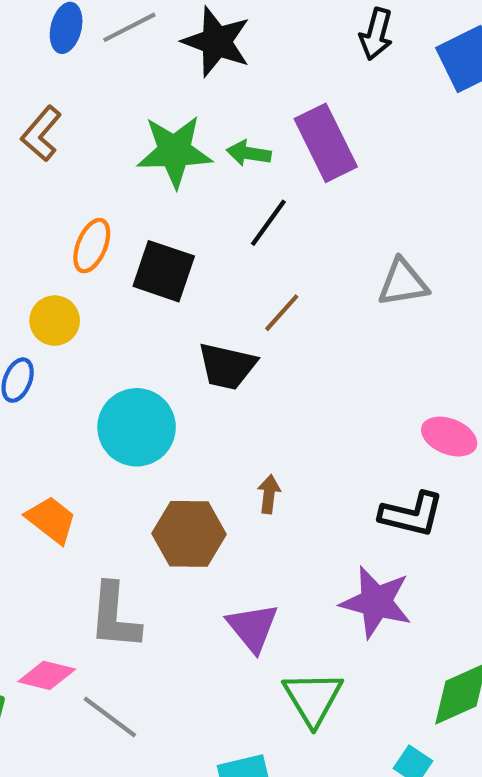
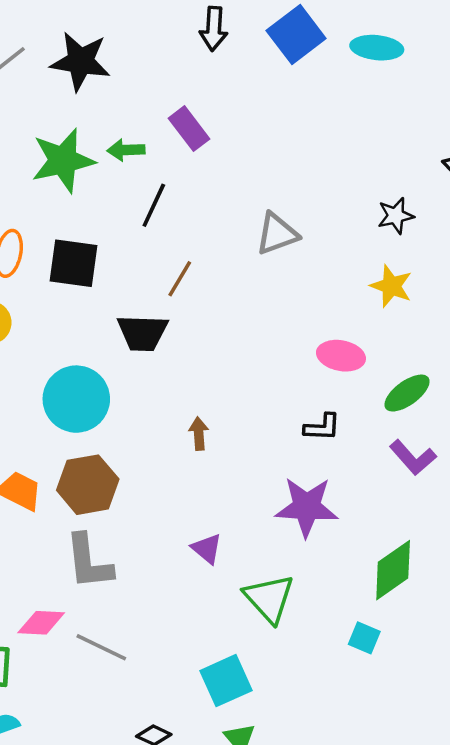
purple rectangle: (326, 143) -> (189, 129), size x0.7
black L-shape: (412, 514) -> (322, 427), size x0.7
brown hexagon: (189, 534) -> (88, 485), moved
purple triangle: (253, 627) -> (207, 549), size x0.7

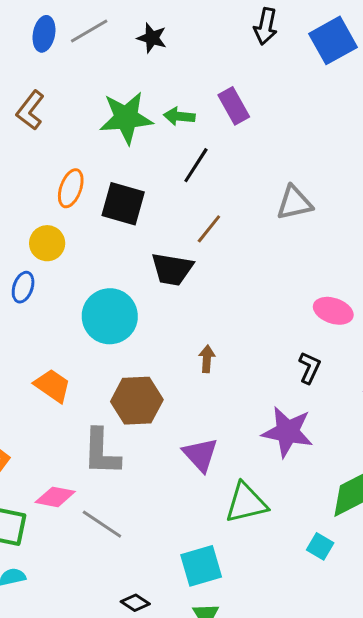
black star: (80, 61) -> (152, 38), size x0.6
black L-shape: (322, 427) -> (310, 368), turned -76
brown hexagon: (88, 485) -> (137, 401), moved
purple triangle: (207, 549) -> (200, 455), size x1.4
green triangle: (269, 598) -> (246, 503), turned 51

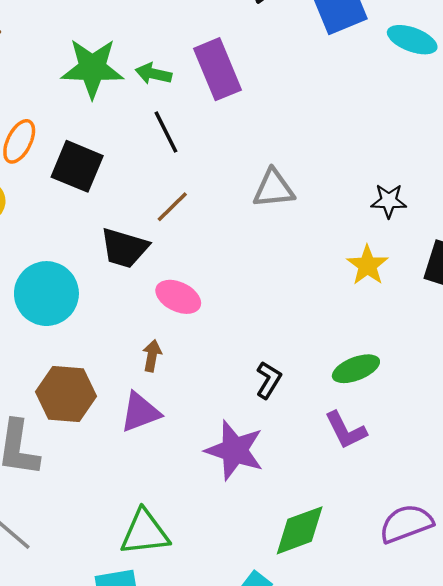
purple rectangle: (234, 106) -> (218, 69), size x1.4
black line: (196, 165) -> (166, 132), turned -66
pink ellipse: (333, 311) -> (178, 297), moved
purple triangle: (200, 455) -> (140, 412), moved, turned 45
green triangle: (246, 503) -> (145, 533), moved

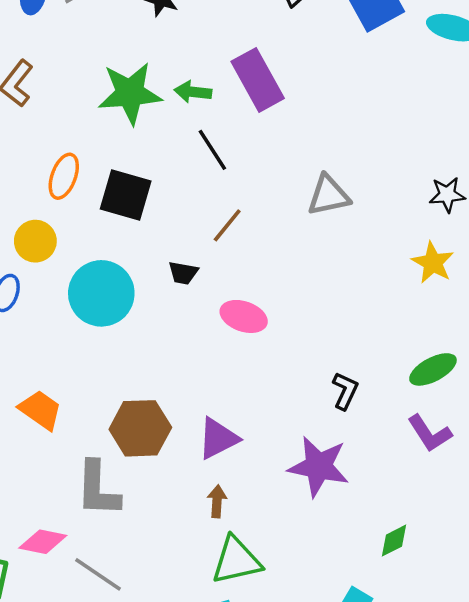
black trapezoid: (124, 248) -> (183, 273), size x0.6
cyan circle: (46, 294) -> (101, 293), moved
brown arrow: (152, 356) -> (217, 501), moved
green diamond: (300, 530) -> (394, 541), size x0.6

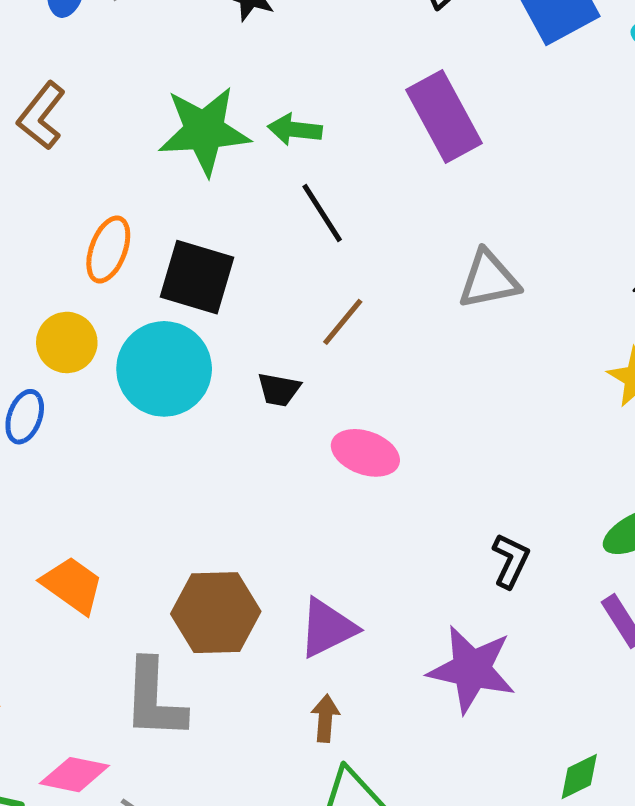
purple rectangle: (258, 80) -> (444, 116), moved
cyan circle: (101, 293) -> (164, 369), moved

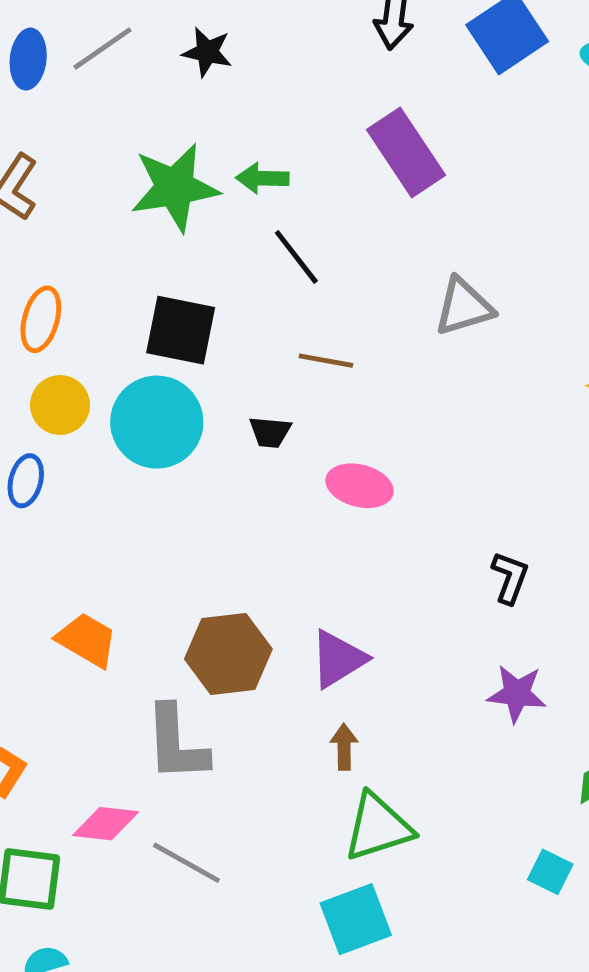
orange ellipse: (108, 249) -> (41, 319), moved
brown line: (343, 322) -> (326, 361), turned 66
purple star: (472, 669) -> (517, 694), moved, size x0.7

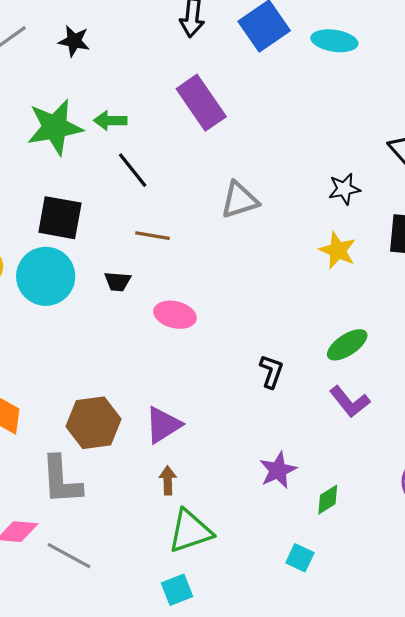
purple star: (517, 694) -> (278, 470), moved, turned -30
cyan square: (356, 919) -> (177, 590), size x0.7

